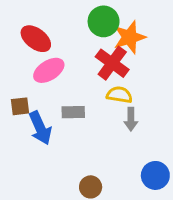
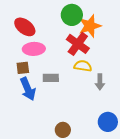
pink ellipse: (49, 70) -> (34, 49), turned 30
brown square: (20, 106) -> (23, 68), moved
gray arrow: (131, 119) -> (100, 82), moved

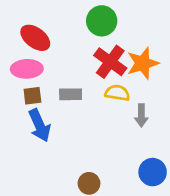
orange star: (90, 26) -> (143, 63), moved
pink ellipse: (34, 49) -> (27, 69), moved
gray rectangle: (51, 78) -> (71, 94), moved

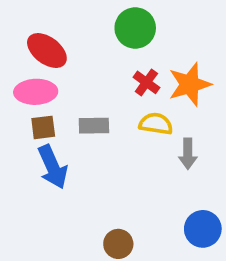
red cross: (110, 62) -> (146, 82), size x0.6

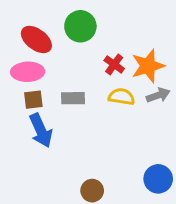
green circle: (135, 28) -> (80, 26), moved
gray arrow: (188, 154) -> (158, 95), moved, turned -110

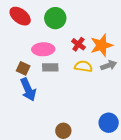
red ellipse: (36, 40) -> (20, 16), moved
pink ellipse: (28, 72) -> (43, 49), moved
brown square: (33, 100) -> (23, 68), turned 32

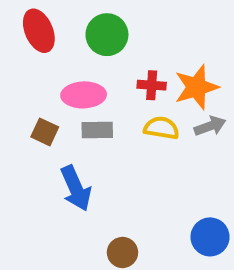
red ellipse: (20, 16) -> (39, 31), turned 30
red cross: (78, 44) -> (152, 85), turned -32
blue arrow: (28, 90) -> (76, 188), moved

